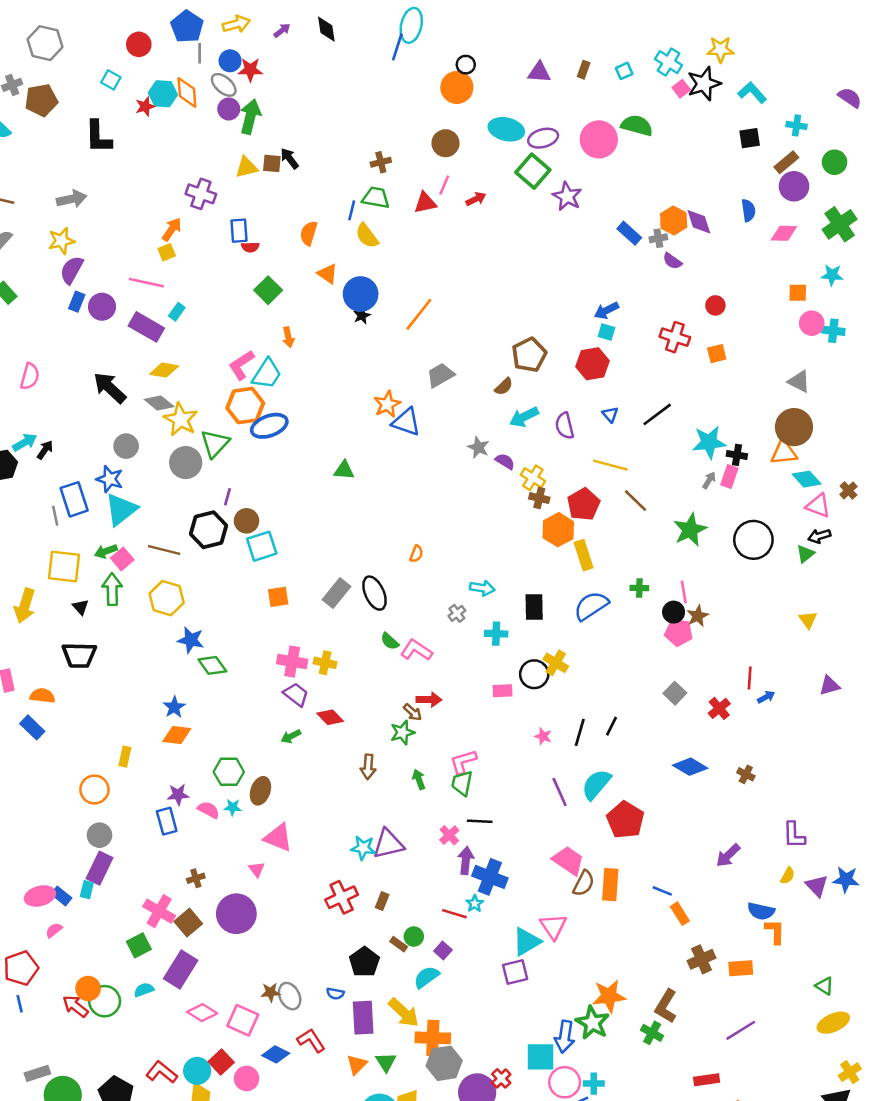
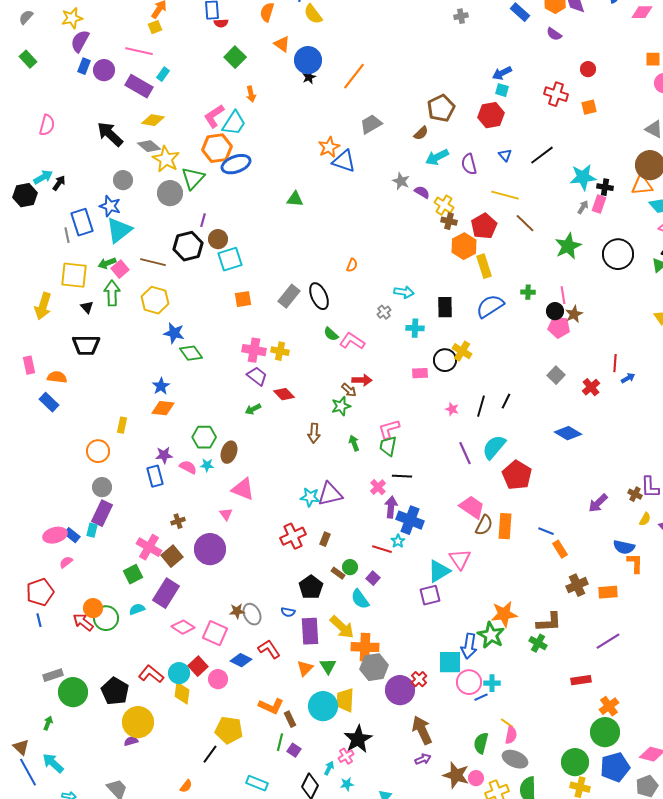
gray cross: (658, 238) -> (461, 16), moved
brown cross: (746, 774) -> (635, 494), moved
cyan semicircle: (426, 977) -> (360, 599), turned -90
brown L-shape: (666, 1006) -> (549, 622), turned -124

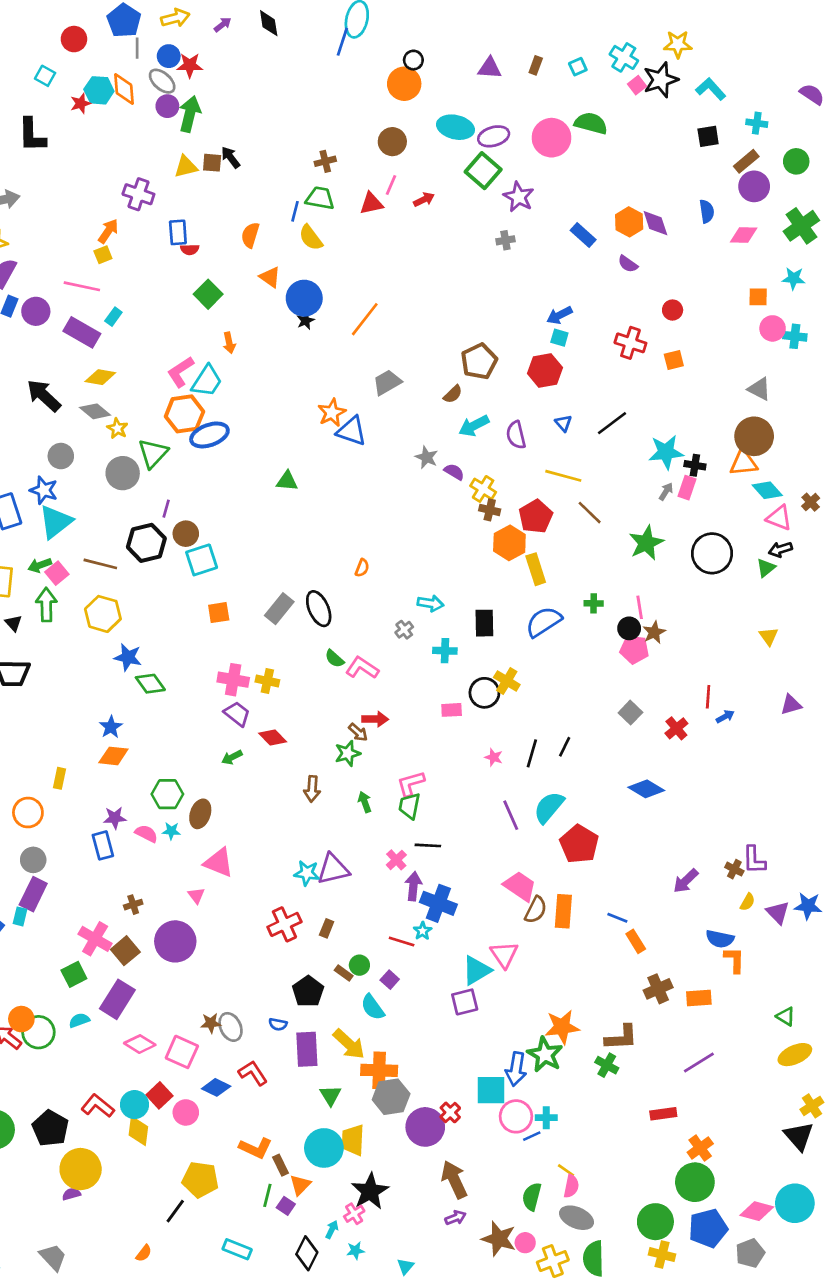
yellow star: (166, 159) -> (117, 428), size x0.6
orange triangle: (305, 668) -> (300, 1185), moved

